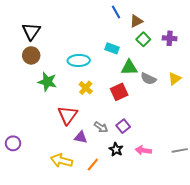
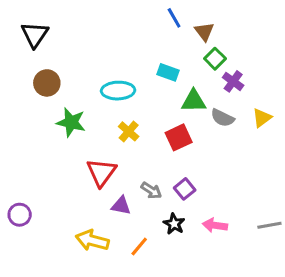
brown triangle: (136, 21) -> (204, 31), turned -40
black triangle: (31, 31) -> (35, 35), moved
purple cross: (170, 38) -> (233, 81), moved, turned 32

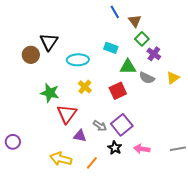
black triangle: (35, 35) -> (49, 42), moved
green star: (71, 122) -> (50, 93), moved
purple square: (185, 189) -> (122, 125), size x1.5

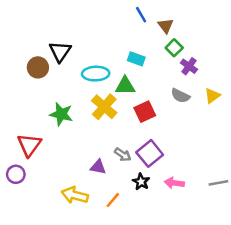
green triangle: (128, 67) -> (125, 86), moved
yellow cross: (85, 87) -> (104, 107), size x1.5
red triangle: (67, 114) -> (29, 145), moved

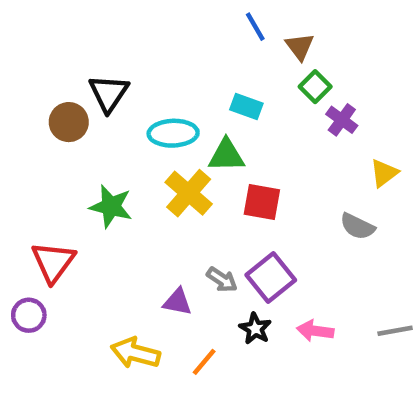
gray semicircle: (180, 96) -> (357, 226), moved
red square: (145, 112) -> (262, 202), turned 35

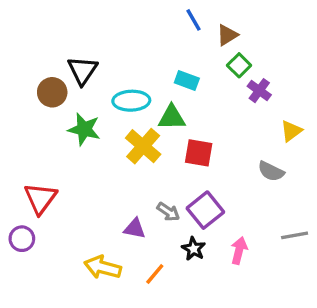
brown triangle: (300, 47) -> (227, 35), turned 35
green star: (111, 206) -> (84, 129), moved
pink arrow: (315, 331) -> (239, 250), turned 96
gray line: (395, 331) -> (295, 235), moved

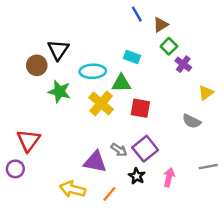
purple triangle: (135, 229) -> (95, 162), size x1.5

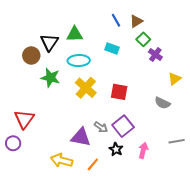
blue line: (137, 14) -> (116, 20), moved
green triangle: (121, 83) -> (75, 34), moved

